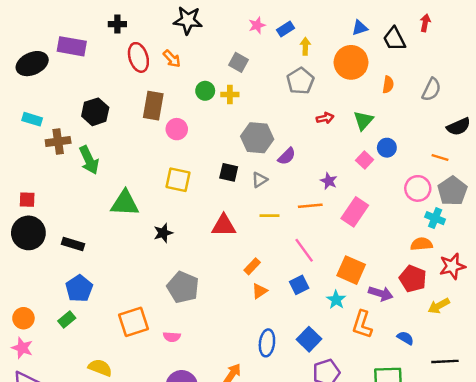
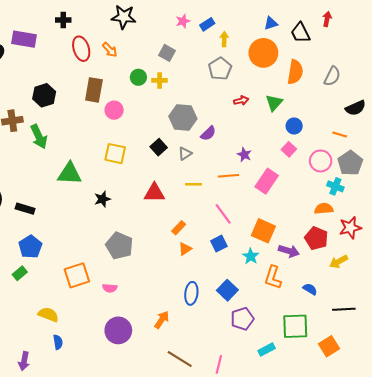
orange semicircle: (388, 85) -> (295, 72), size x1.6
pink square: (365, 160) -> (289, 149), moved
black square: (229, 172) -> (159, 147), turned 35

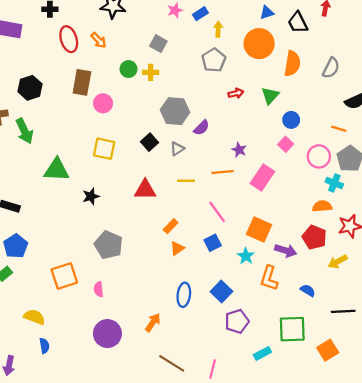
pink semicircle: (110, 288) -> (99, 289), turned 80

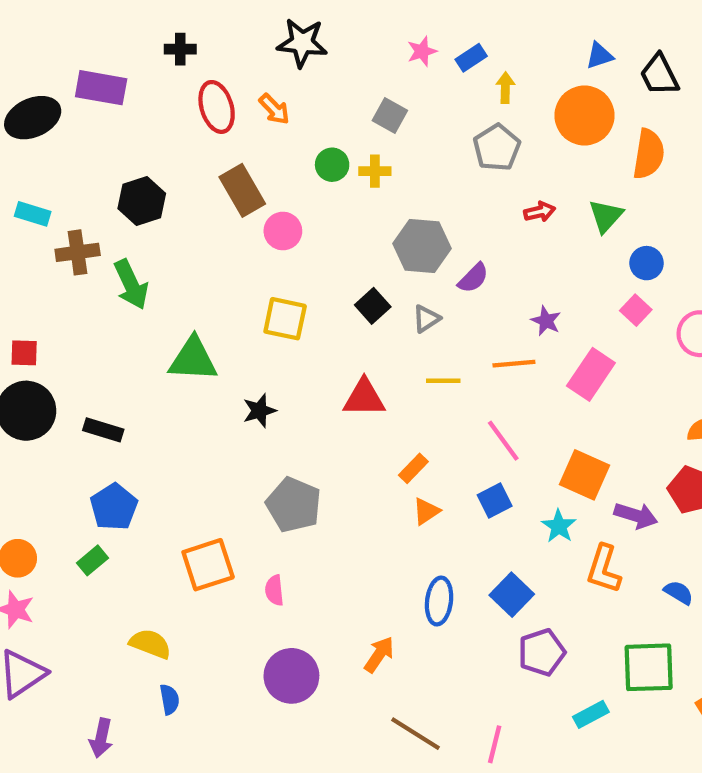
brown rectangle: (82, 82) -> (242, 190), turned -40

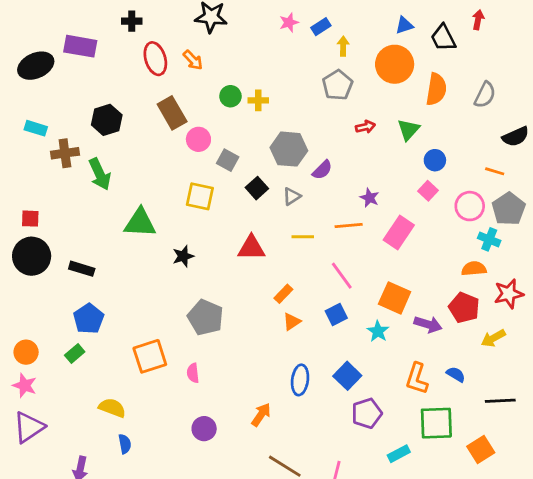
gray square: (390, 116) -> (228, 160), moved
orange L-shape: (604, 569) -> (417, 379), moved
purple circle: (291, 676) -> (204, 429), size x0.7

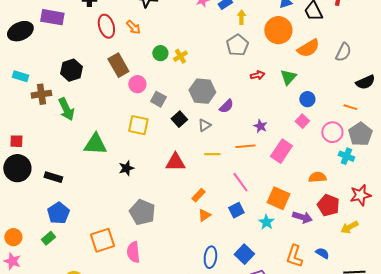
orange semicircle: (436, 89) -> (308, 48), turned 50
yellow cross: (258, 100) -> (180, 56), turned -32
orange semicircle: (474, 269) -> (317, 177), moved
pink semicircle: (193, 373) -> (133, 252), size x1.5

